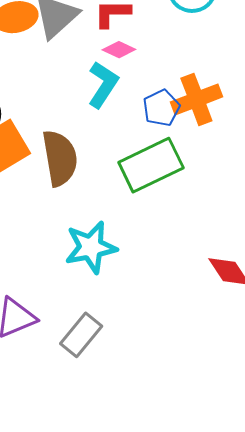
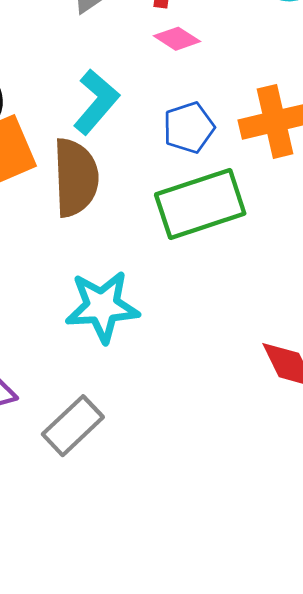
cyan L-shape: (103, 85) -> (96, 102), moved
blue pentagon: (161, 108) -> (189, 128), moved

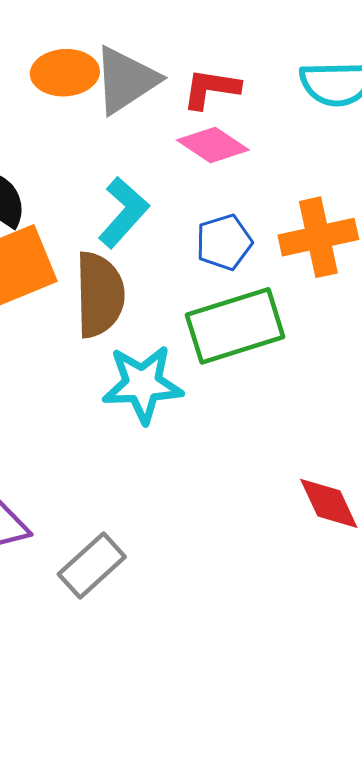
pink diamond: (177, 39) -> (213, 145), size x1.4
cyan star: (102, 307) -> (143, 384), moved

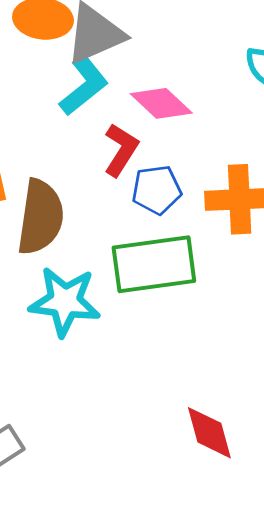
red L-shape: (211, 89) -> (121, 150), moved, turned 104
cyan L-shape: (123, 212) -> (84, 85), moved

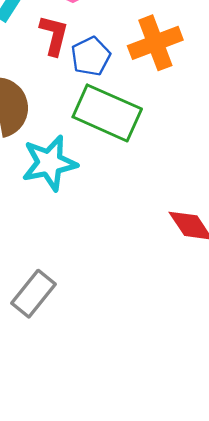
green rectangle: (154, 264) -> (107, 113), turned 50

